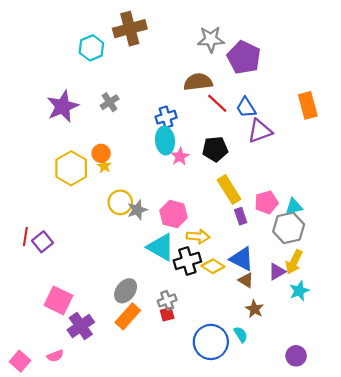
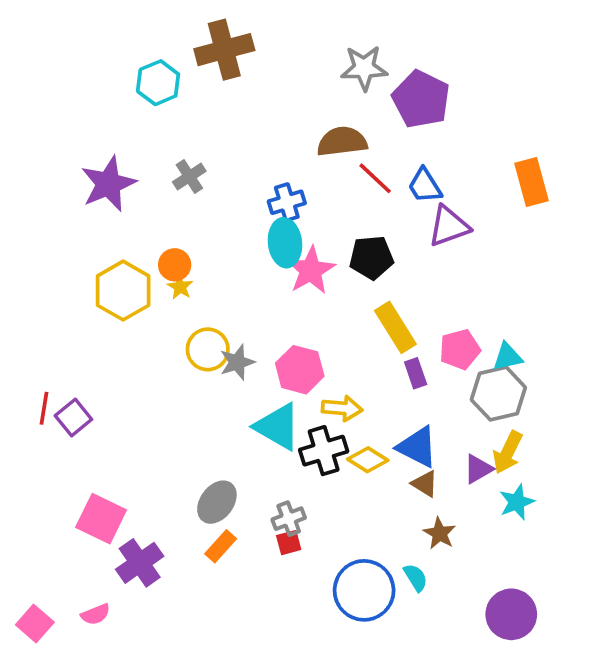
pink star: (180, 157) -> (311, 270), size x1.5
orange rectangle: (128, 316) -> (221, 546), size x0.7
purple circle: (296, 356) -> (511, 614), size x1.4

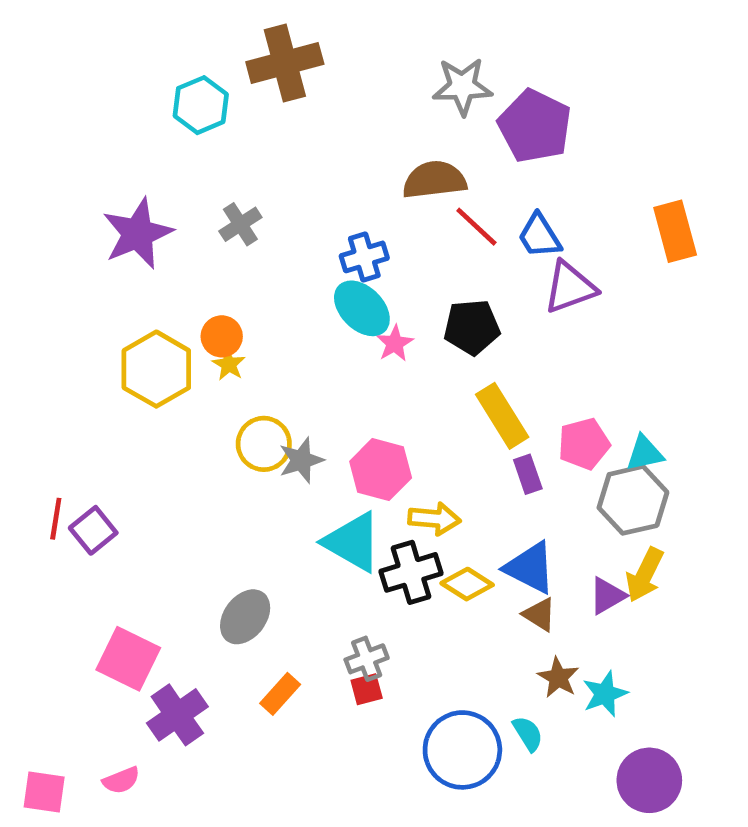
cyan ellipse: (285, 243) -> (362, 308), turned -39
pink star: (311, 270) -> (395, 343), size x0.6
gray ellipse: (217, 502) -> (245, 617), moved
cyan star: (517, 502) -> (605, 694), moved
pink square: (35, 623) -> (44, 792), turned -33

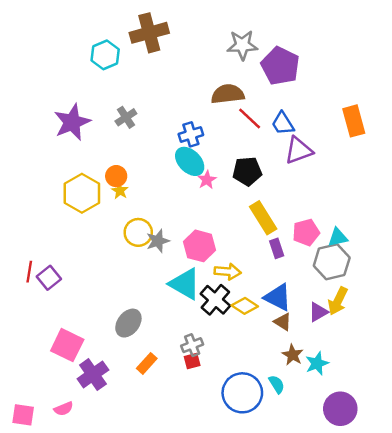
black cross: (411, 572) -> (215, 300), turned -32

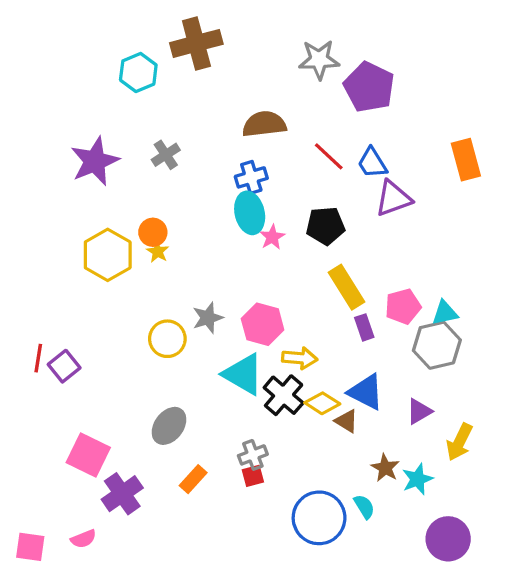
brown semicircle: (228, 94) -> (264, 124), moved
cyan ellipse: (190, 161) -> (250, 213), turned 32
yellow circle: (138, 232) -> (167, 339), moved
yellow arrow: (338, 301) -> (459, 442), moved
brown triangle: (283, 322) -> (346, 421), moved

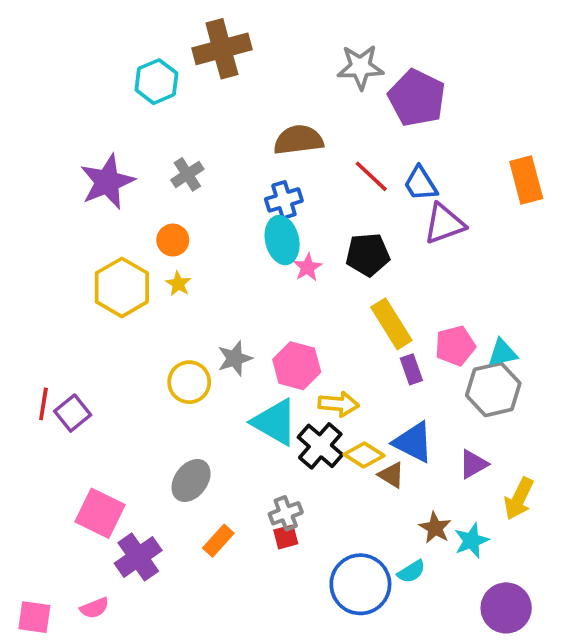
orange circle: (153, 232) -> (173, 240), moved
cyan semicircle: (364, 507) -> (411, 572), turned 90

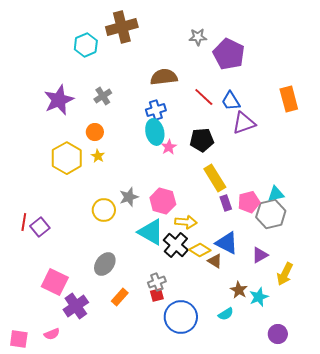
gray star: (360, 67) -> (198, 37), size x0.7
pink pentagon: (455, 346) -> (249, 202), moved
blue circle: (360, 584) -> (181, 317), moved
purple circle: (506, 608) -> (278, 334), size x0.7

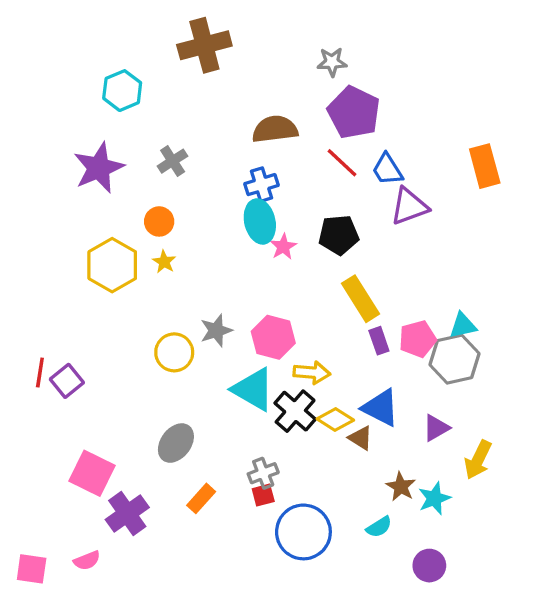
cyan hexagon: (86, 45) -> (122, 91), moved
purple pentagon: (229, 54) -> (354, 112), moved
purple circle: (278, 334) -> (429, 566), moved

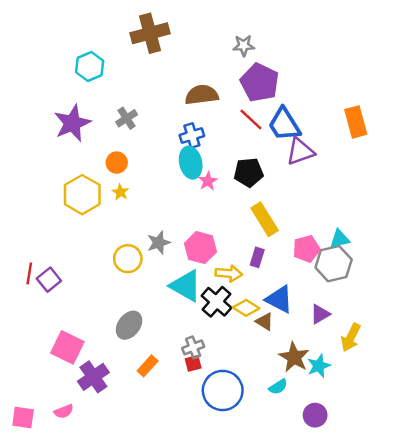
blue trapezoid: (387, 169) -> (284, 124), size x1.4
purple rectangle: (379, 341) -> (257, 257), moved, turned 36
brown star: (401, 487) -> (294, 357), size x1.4

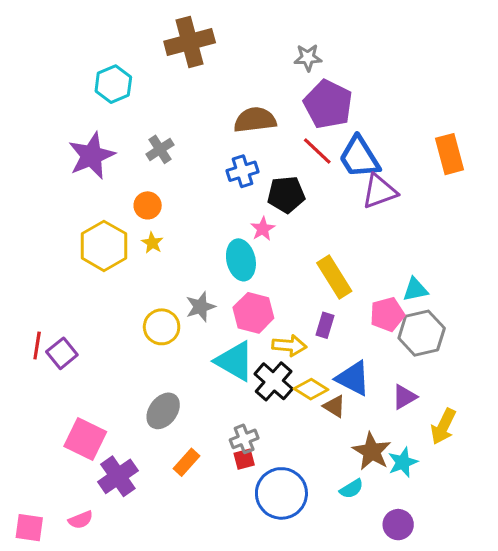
cyan ellipse: (191, 163) -> (241, 260), moved
black pentagon: (249, 172) -> (286, 195), moved
cyan triangle: (340, 239) -> (415, 290), moved

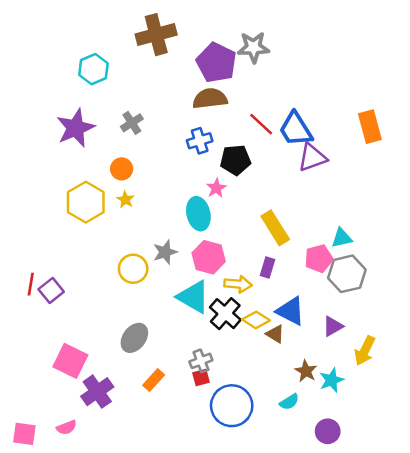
gray star: (308, 58) -> (253, 47), size x1.4
purple pentagon: (328, 104) -> (216, 63), moved
brown star: (372, 451) -> (306, 371), size x0.7

